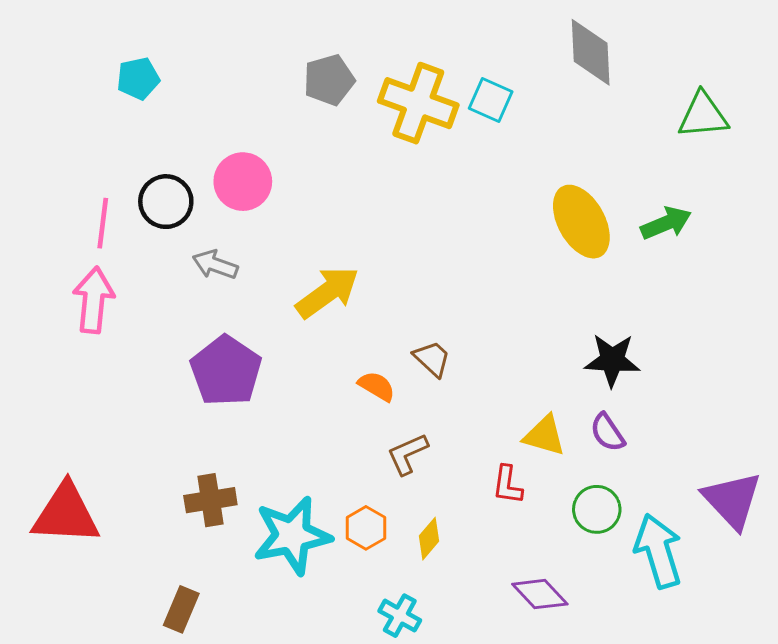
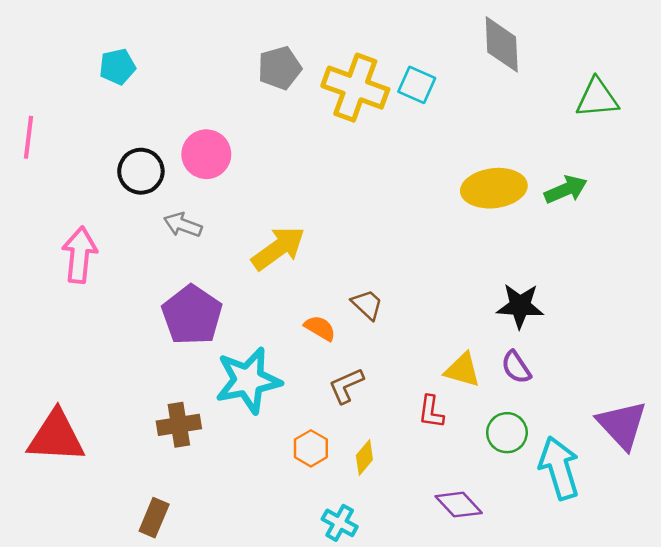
yellow ellipse: (581, 222) -> (494, 188), turned -68
pink line: (103, 223) -> (29, 137), moved
cyan star: (292, 536) -> (248, 380), moved

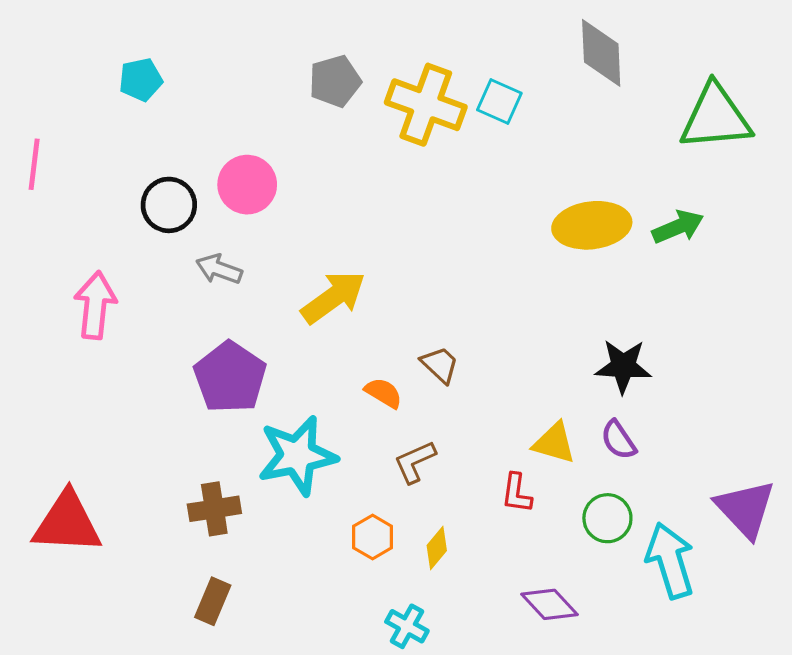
green triangle: (597, 98) -> (716, 117), size x1.4
brown rectangle: (154, 518) -> (213, 601), moved

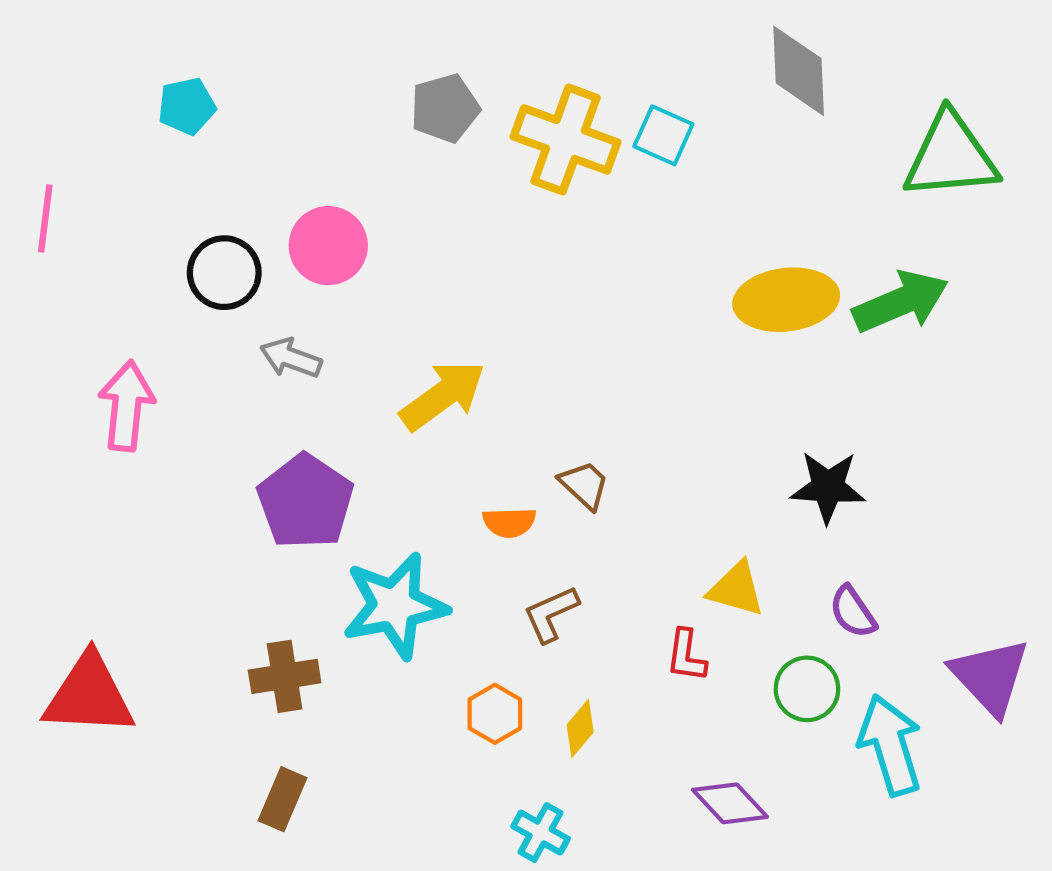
green arrow: (678, 227) -> (901, 302), size x1.4
orange semicircle: (383, 393) -> (509, 522), turned 147
purple semicircle: (618, 440) -> (853, 612), moved

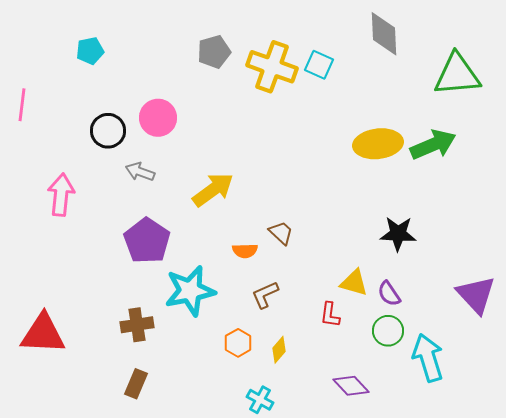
purple semicircle: (853, 612) -> (389, 294), moved
purple triangle: (990, 676) -> (476, 295), moved

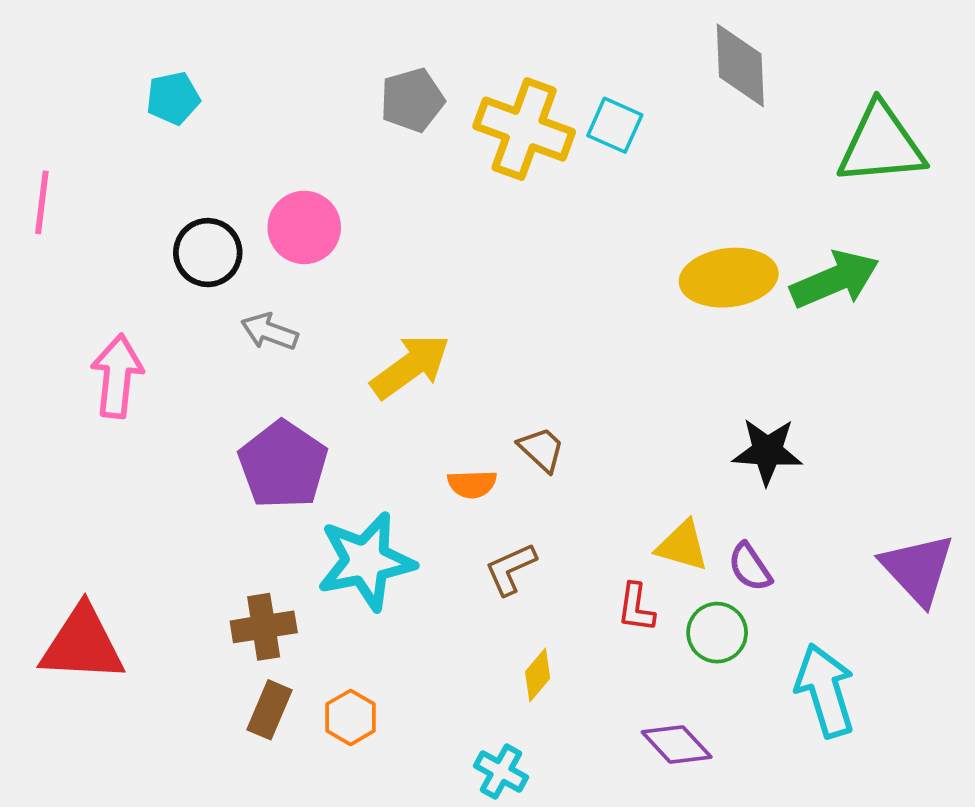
green circle: (388, 331) -> (717, 633), moved
orange hexagon: (238, 343) -> (351, 717), moved
brown rectangle: (136, 384) -> (269, 710), moved

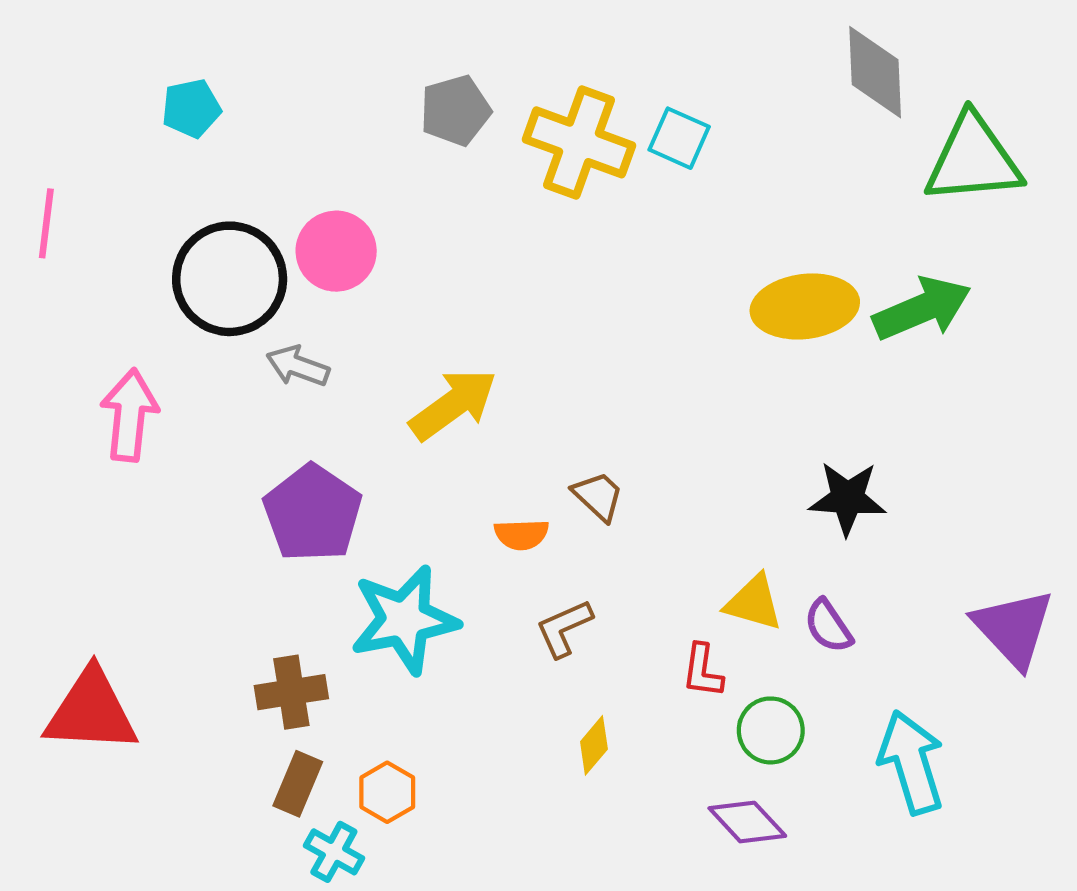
gray diamond: (740, 65) -> (875, 72), moved
black circle: (208, 253) -> (230, 279), size x1.5
green circle: (717, 633) -> (771, 730), moved
cyan cross: (501, 772) -> (334, 852), moved

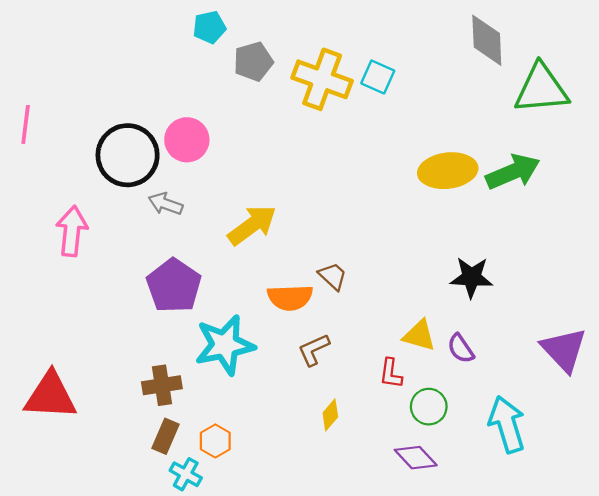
cyan pentagon: (191, 108) -> (209, 27), moved
orange semicircle: (521, 534) -> (290, 298), size x1.5

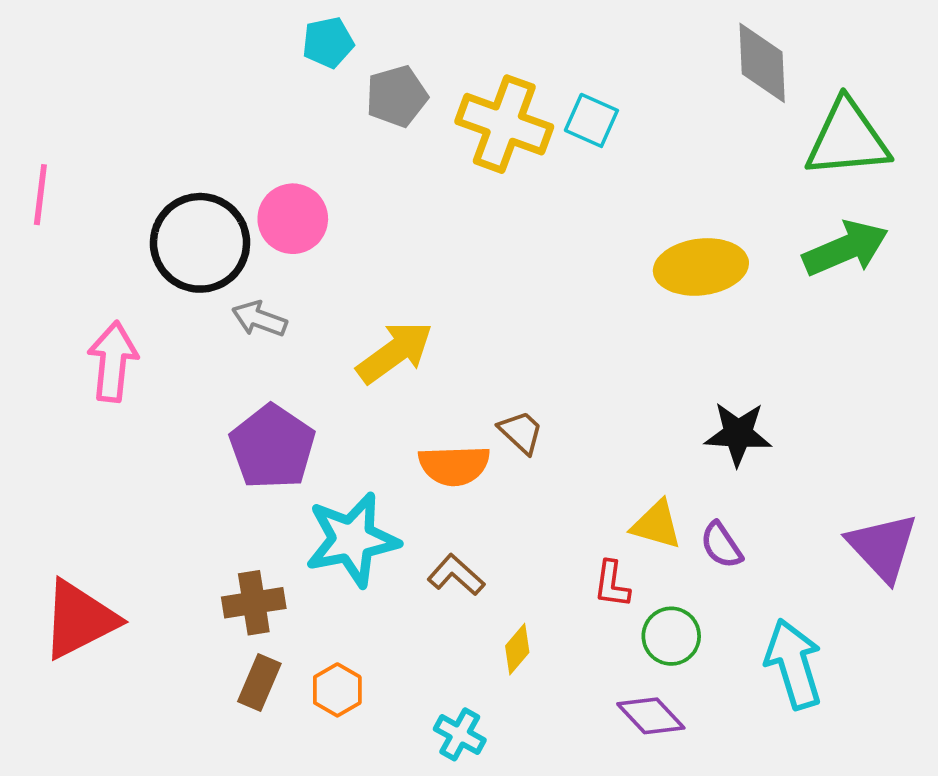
green arrow: (513, 172) -> (846, 248), moved
brown L-shape: (314, 350) -> (456, 575), moved, turned 66
red triangle: (51, 396) -> (79, 619), turned -30
cyan cross: (186, 474) -> (460, 734), moved

